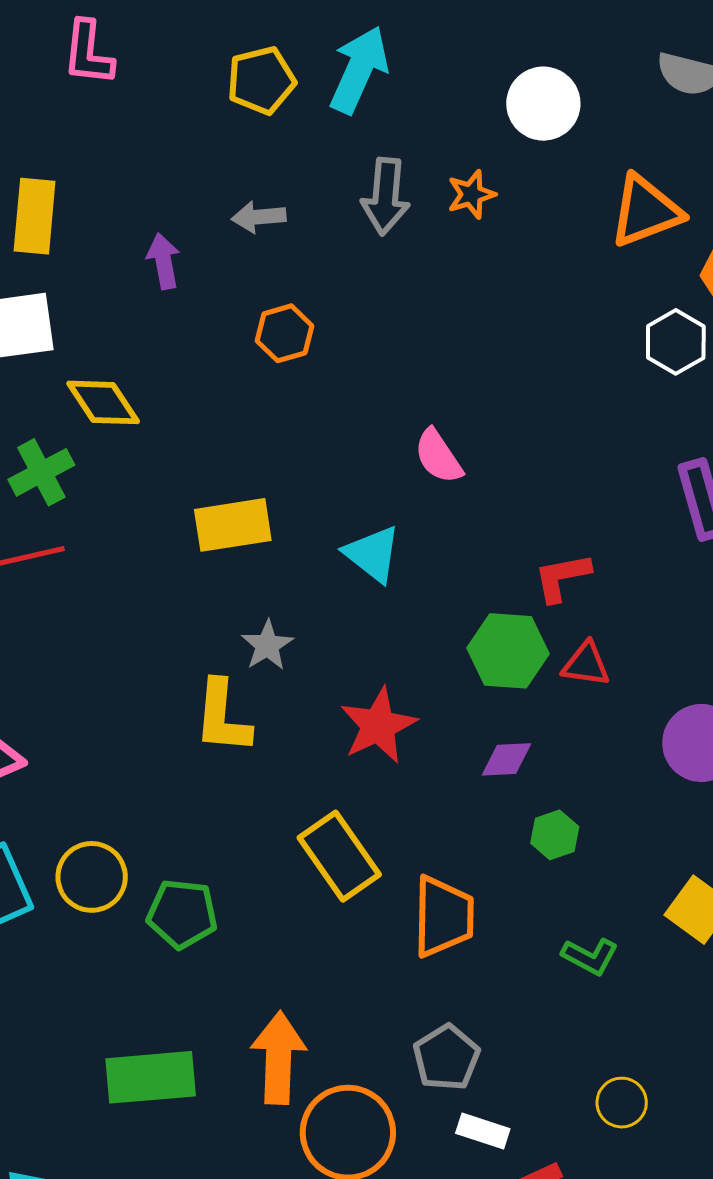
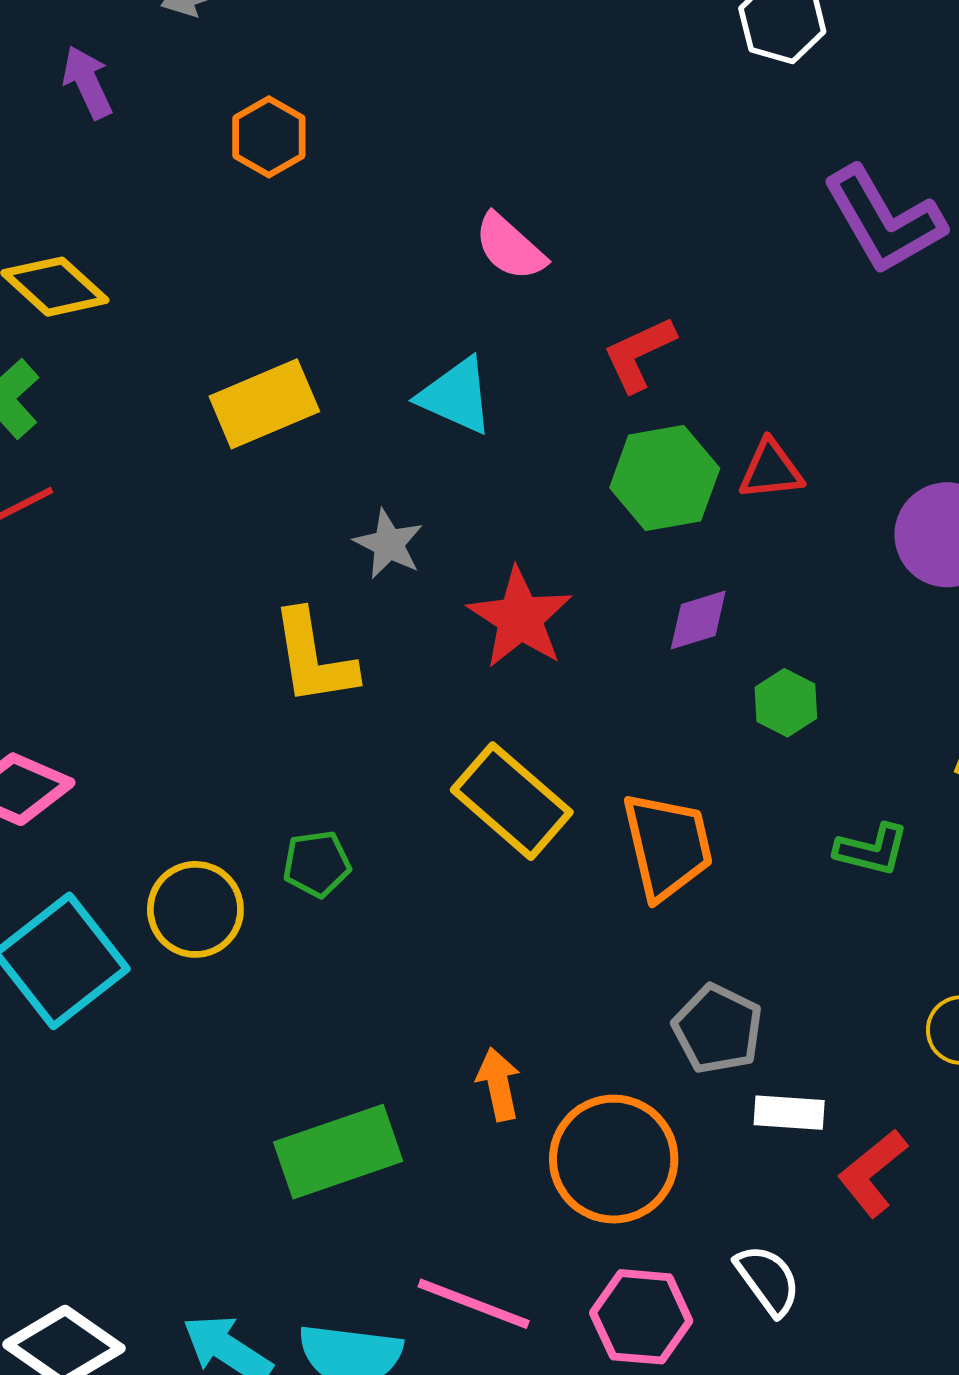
red L-shape: (562, 577) -> (639, 354), moved
gray star: (267, 645) -> (389, 544), moved
green pentagon: (182, 914) -> (317, 864), moved, size x0.7
orange arrow: (278, 1058) -> (499, 1084), size x0.6

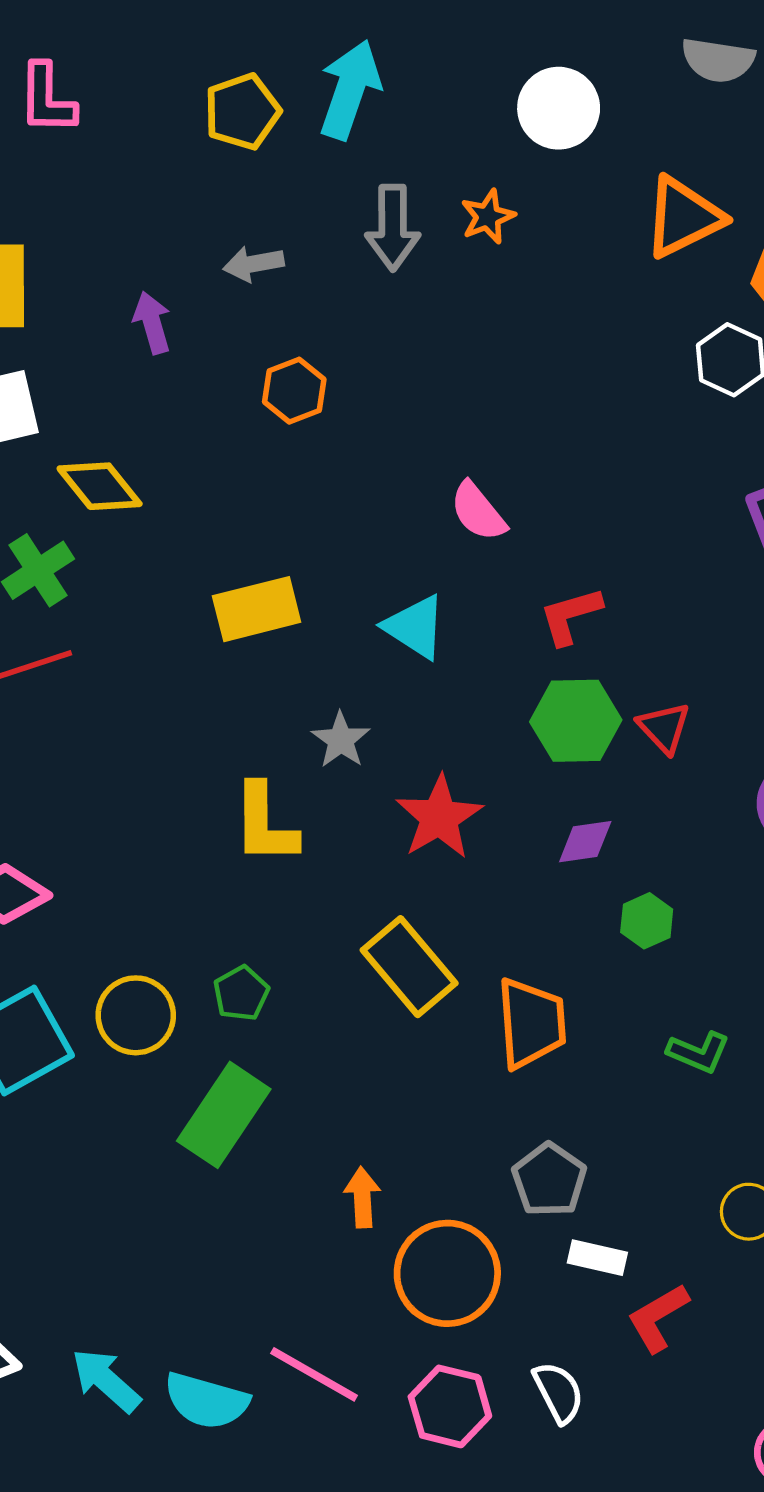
red triangle: (771, 470) -> (664, 728), turned 44
green pentagon: (317, 864) -> (241, 993), turned -30
green rectangle: (338, 1152) -> (224, 1115), moved, turned -46

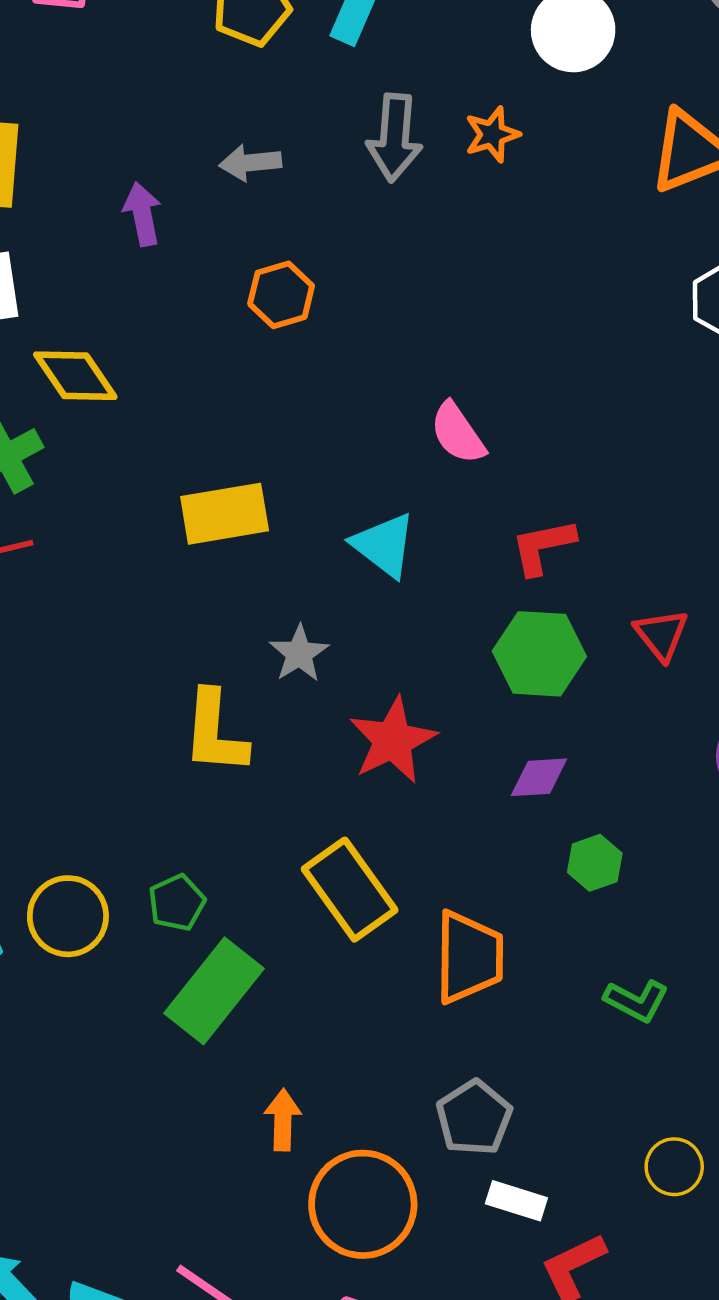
red triangle: (664, 728) -> (661, 635), moved
green rectangle: (224, 1115) -> (214, 991), moved

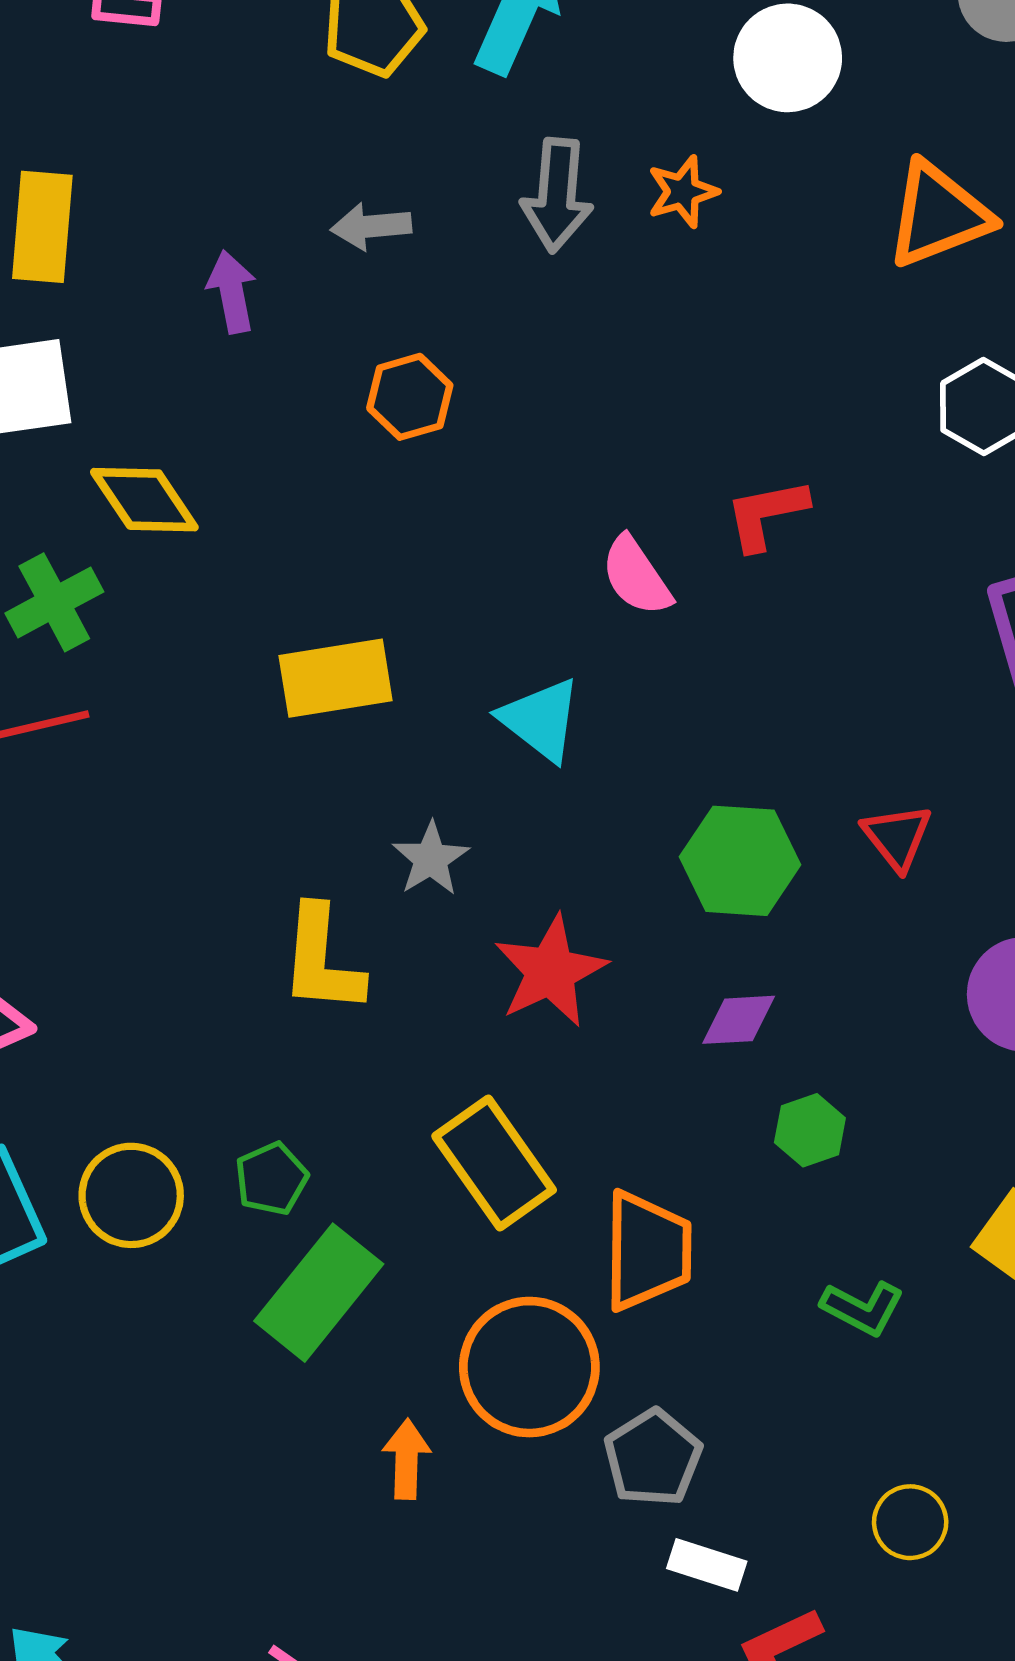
red L-shape: (543, 547) -> (766, 514), moved
orange circle: (363, 1204) -> (529, 1367), moved

